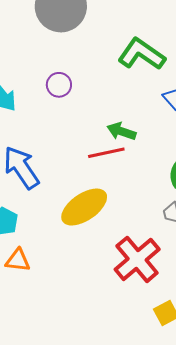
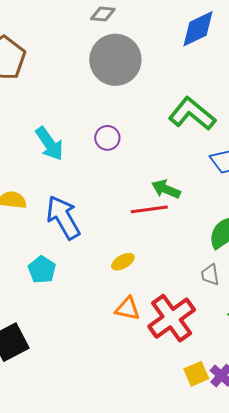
yellow ellipse: (84, 207) -> (123, 262), size x0.5
orange triangle: (18, 260) -> (127, 309), moved

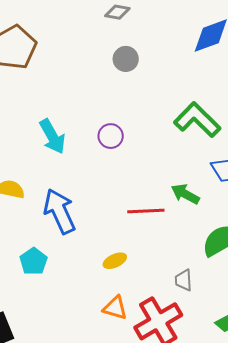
gray circle: (115, 60) -> (126, 59), size x0.5
green arrow: (166, 189) -> (185, 194), moved
gray trapezoid: (210, 275) -> (184, 280), moved

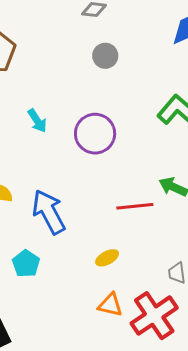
cyan arrow: (52, 136) -> (37, 121), moved, size x0.7
purple circle: (111, 136) -> (95, 134), size x1.6

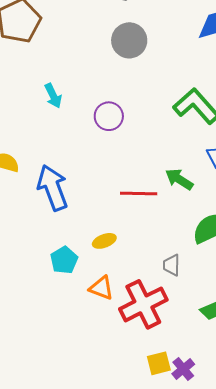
gray circle: (105, 56) -> (129, 40), size x1.4
purple circle: (95, 134) -> (109, 116), size x0.7
cyan pentagon: (26, 264) -> (64, 260), moved

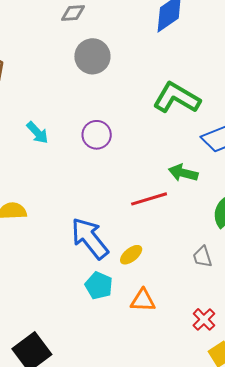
blue arrow: (53, 188) -> (90, 238), moved
red cross: (143, 304) -> (204, 319), moved, size x0.5

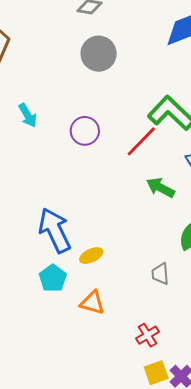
red line: (149, 199) -> (141, 141), moved, turned -42

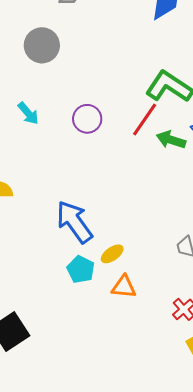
gray circle: (99, 54) -> (42, 45), moved
green arrow: (161, 188) -> (171, 140), moved
yellow ellipse: (91, 256) -> (112, 254), moved

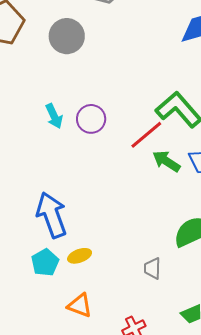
cyan arrow: (28, 113) -> (54, 116), moved
orange triangle: (124, 287) -> (80, 305), moved

